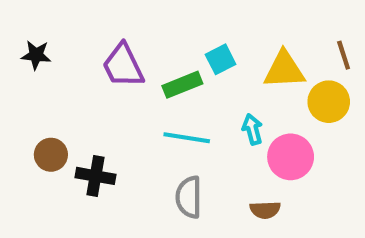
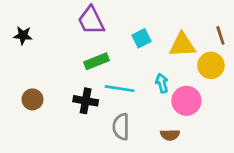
purple trapezoid: (123, 66) -> (91, 20), moved
green rectangle: (182, 85) -> (96, 61), moved
black cross: (95, 176) -> (86, 101), moved

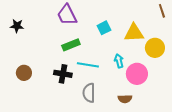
brown line: (220, 35) -> (162, 11), moved

